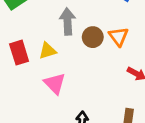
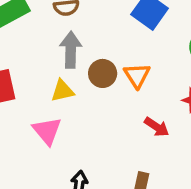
yellow triangle: (48, 51) -> (62, 91), moved

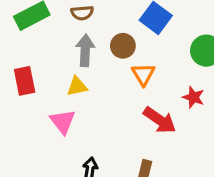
brown circle: (103, 73) -> (123, 46), moved
red arrow: (157, 127) -> (160, 120), size x1.5

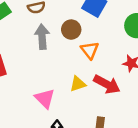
yellow triangle: (77, 86) -> (78, 84), moved
pink triangle: (63, 122) -> (45, 98), moved

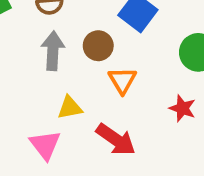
yellow triangle: (78, 84) -> (70, 108), moved
red arrow: (107, 84) -> (116, 139), moved

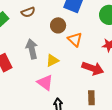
gray arrow: (53, 51) -> (32, 49), moved
red arrow: (116, 139) -> (93, 68), moved

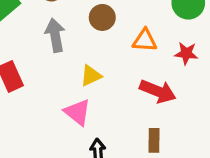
orange triangle: (75, 39) -> (145, 40), moved, turned -42
gray arrow: (32, 49) -> (55, 35), moved

